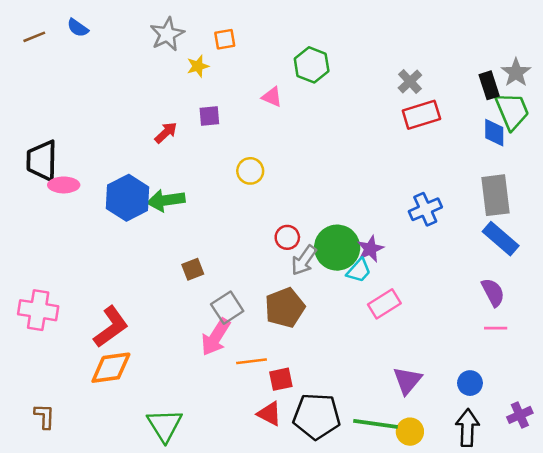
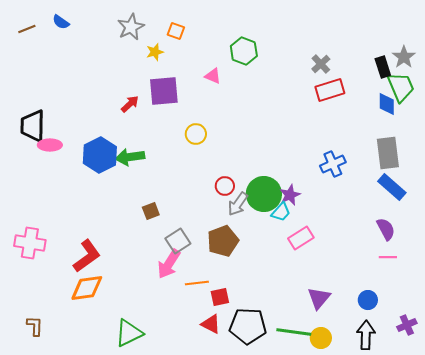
orange square: (225, 39) -> (176, 31), turned 30
purple square: (209, 116) -> (164, 91), size x1.8
green triangle: (165, 425) -> (129, 333), turned 36

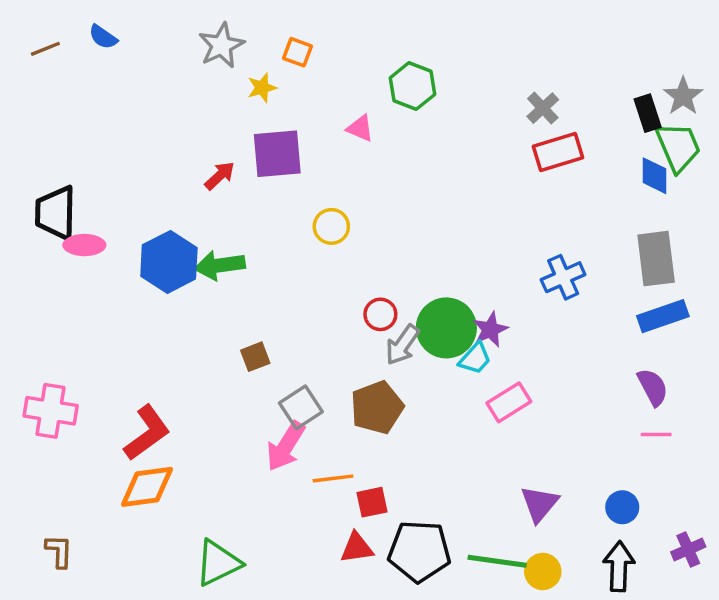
blue rectangle: (392, 187) -> (663, 316), turned -60
red triangle: (211, 324) -> (357, 548), turned -35

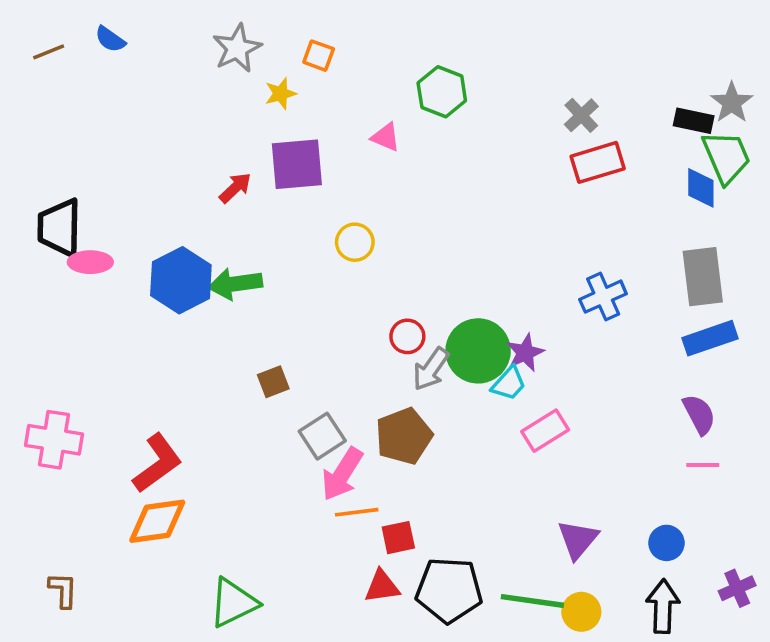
black rectangle: (648, 113) -> (694, 121), turned -60
pink arrow: (286, 446) -> (342, 474), moved

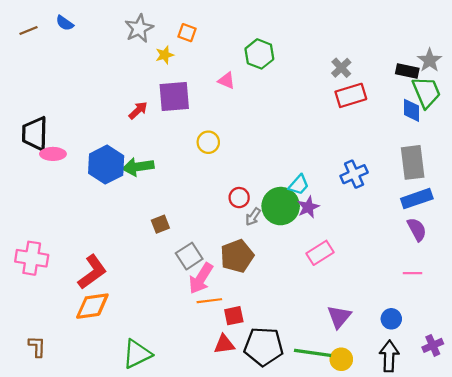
gray arrow: (431, 369) -> (253, 217), size x0.7
cyan trapezoid: (509, 384) -> (299, 185), moved
purple semicircle: (699, 414) -> (417, 229), moved

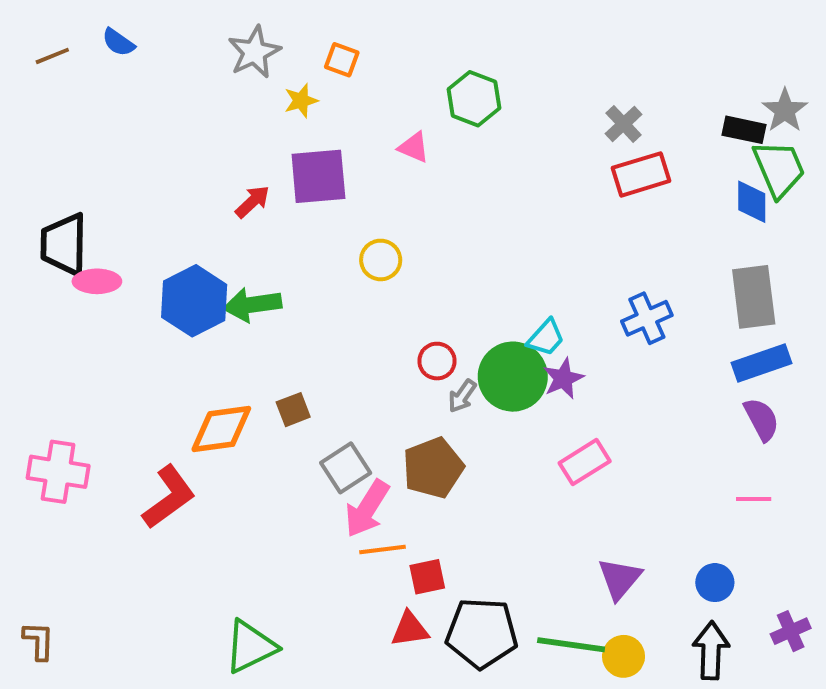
orange diamond: (92, 306) -> (221, 429), moved
brown L-shape: (37, 346) -> (39, 641), moved

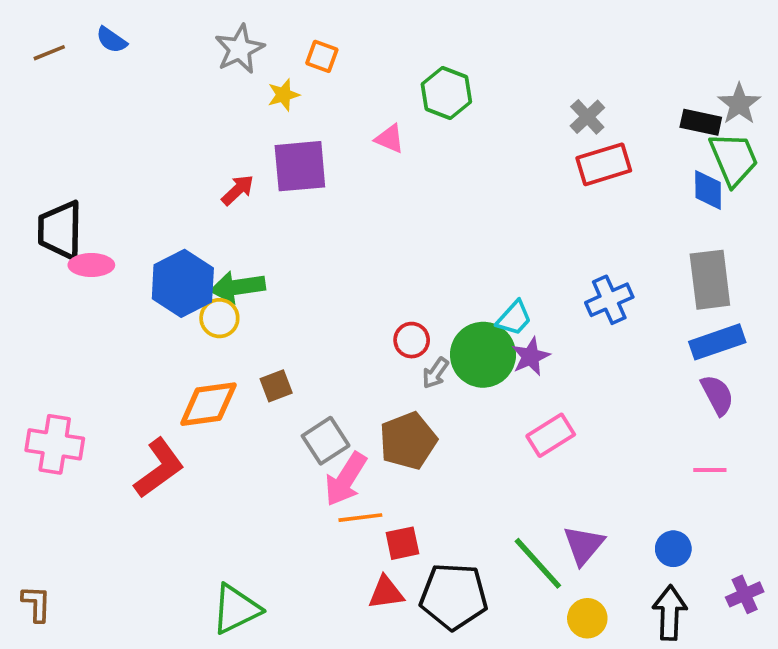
yellow circle: (381, 260) -> (219, 318), moved
green line: (571, 645) -> (538, 563), moved, turned 40

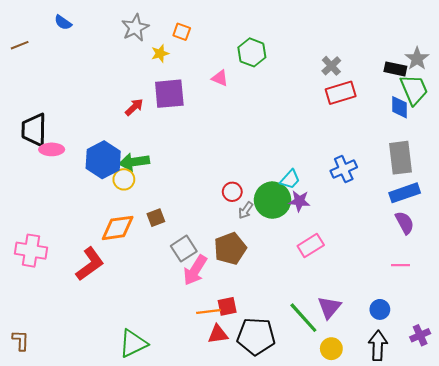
brown line: (49, 53) -> (20, 45), moved
purple star: (531, 357) -> (299, 201), turned 30
orange line: (360, 518) -> (209, 312), moved

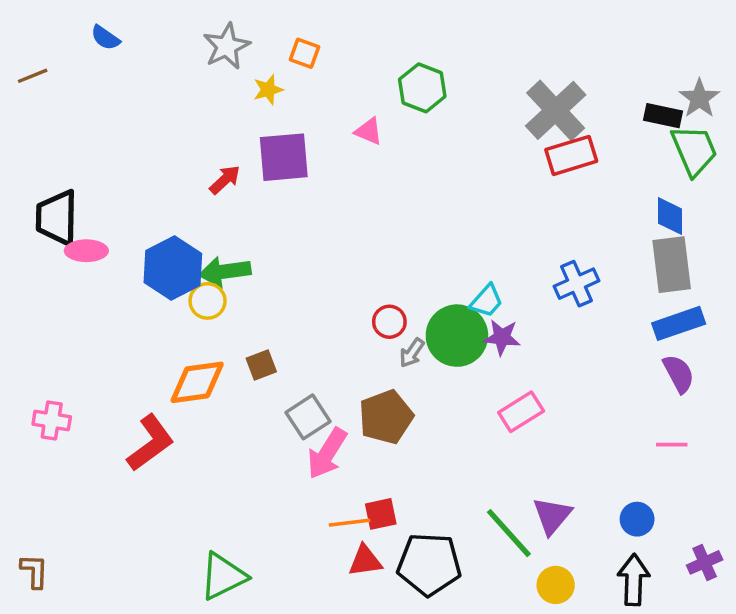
gray cross: (331, 66) -> (556, 110), size x1.8
blue diamond: (399, 107) -> (670, 216), moved
pink cross: (31, 251) -> (52, 420), size x0.7

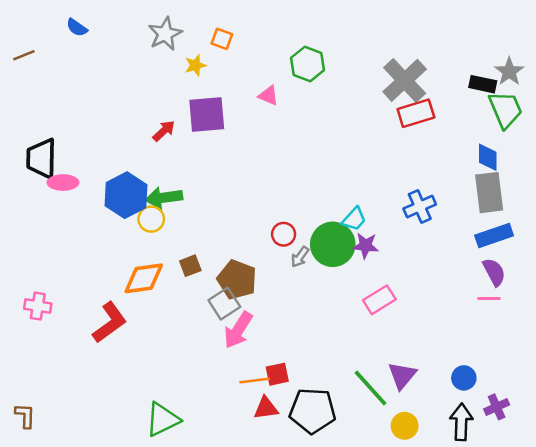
brown pentagon: (386, 417) -> (237, 280), moved, turned -30
pink line: (672, 445) -> (489, 299), moved
purple cross: (705, 562) -> (497, 407), moved

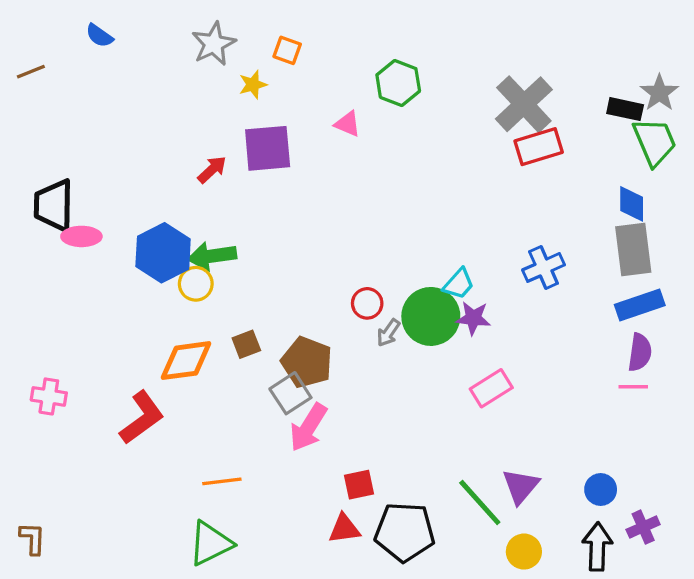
purple semicircle: (494, 272) -> (640, 352), turned 36
orange line: (255, 380) -> (222, 481), moved

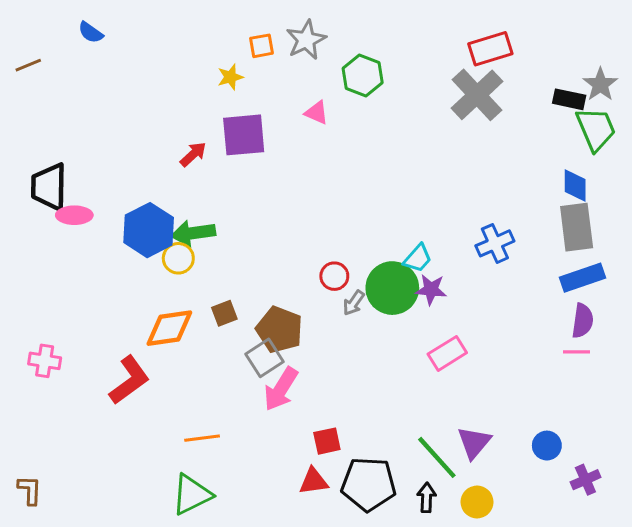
gray star: (214, 44) -> (306, 40), moved
orange square: (287, 50) -> (262, 46), turned -30
red rectangle: (539, 147) -> (490, 49), moved
black arrow: (597, 547) -> (426, 498), moved, size x0.7

